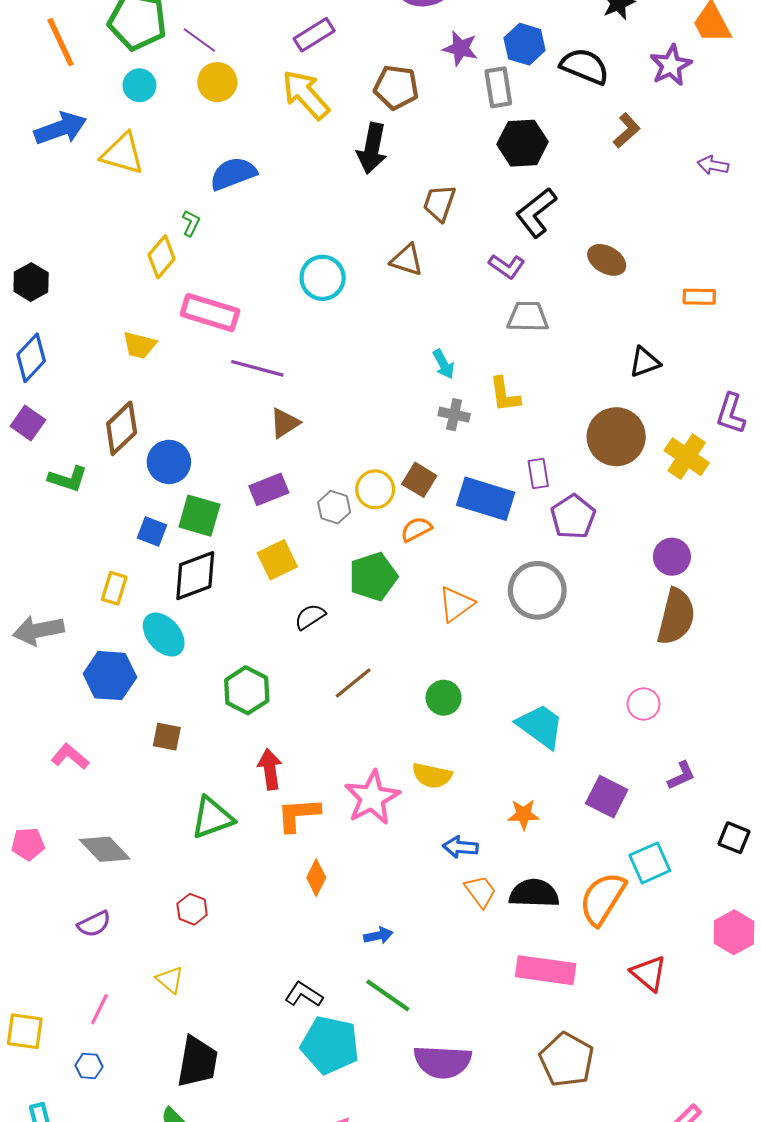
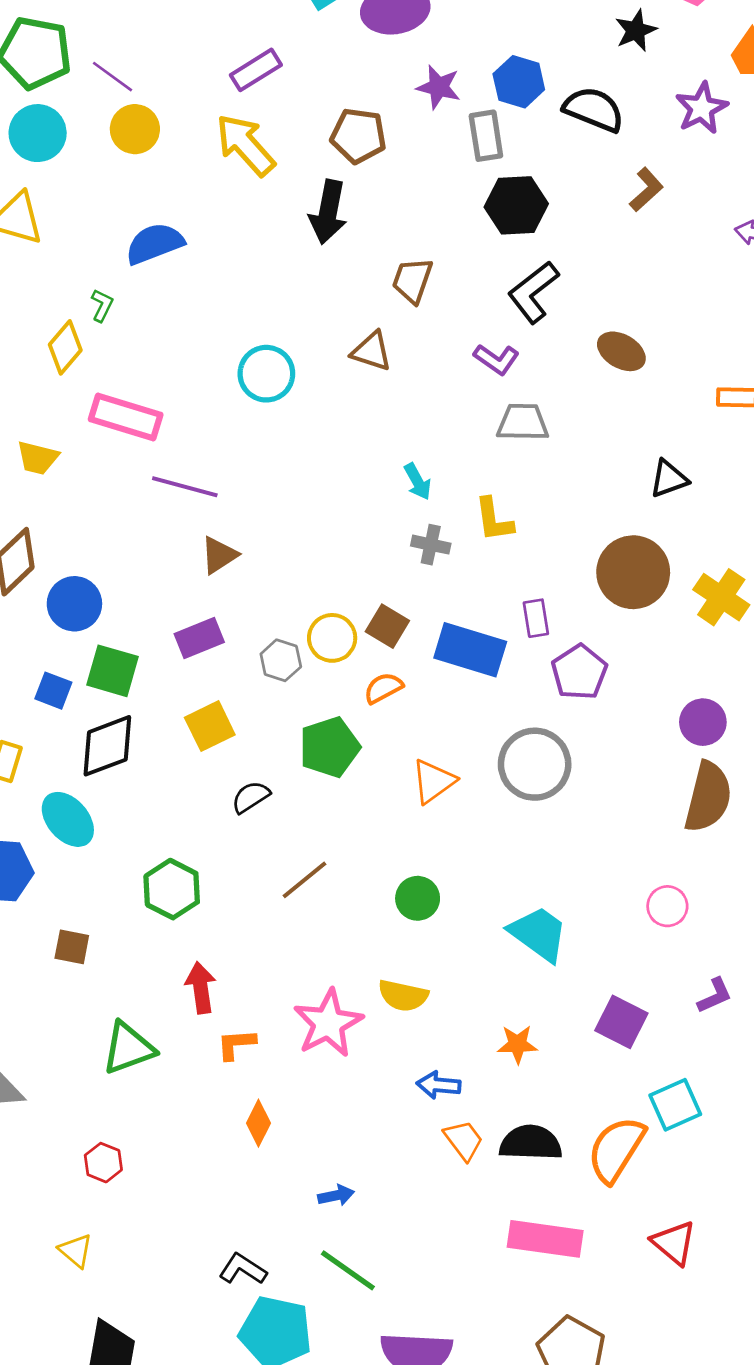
cyan circle: (139, 85) -> (38, 133), size x1.4
orange L-shape: (298, 814) -> (236, 1044), size x0.7

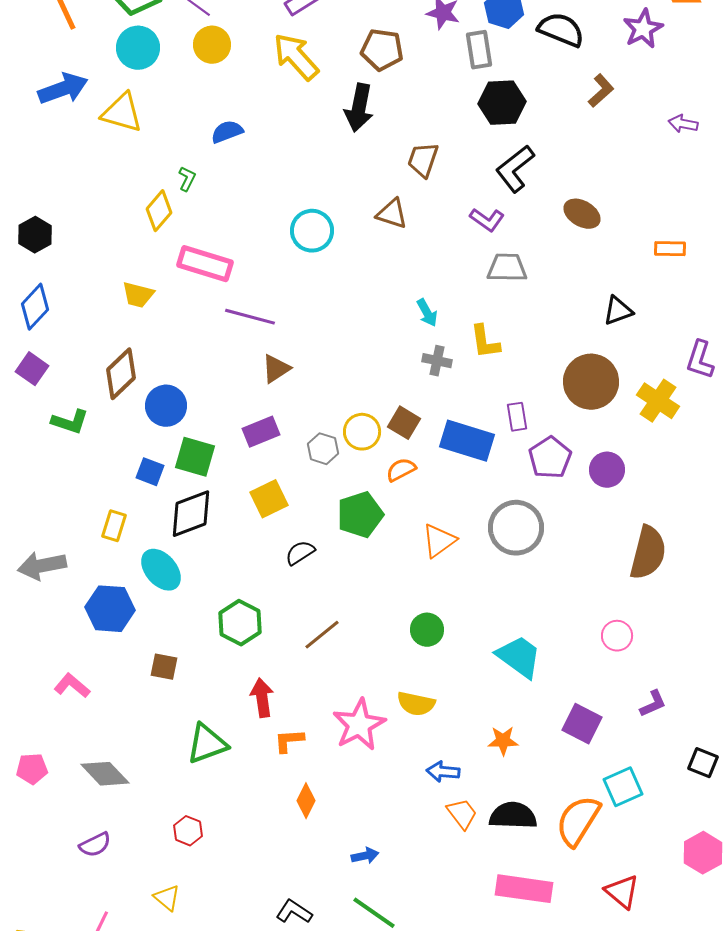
blue semicircle: (155, 244) -> (227, 132), size x0.7
purple circle: (703, 722) -> (607, 470), moved
brown line: (305, 880) -> (322, 635), moved

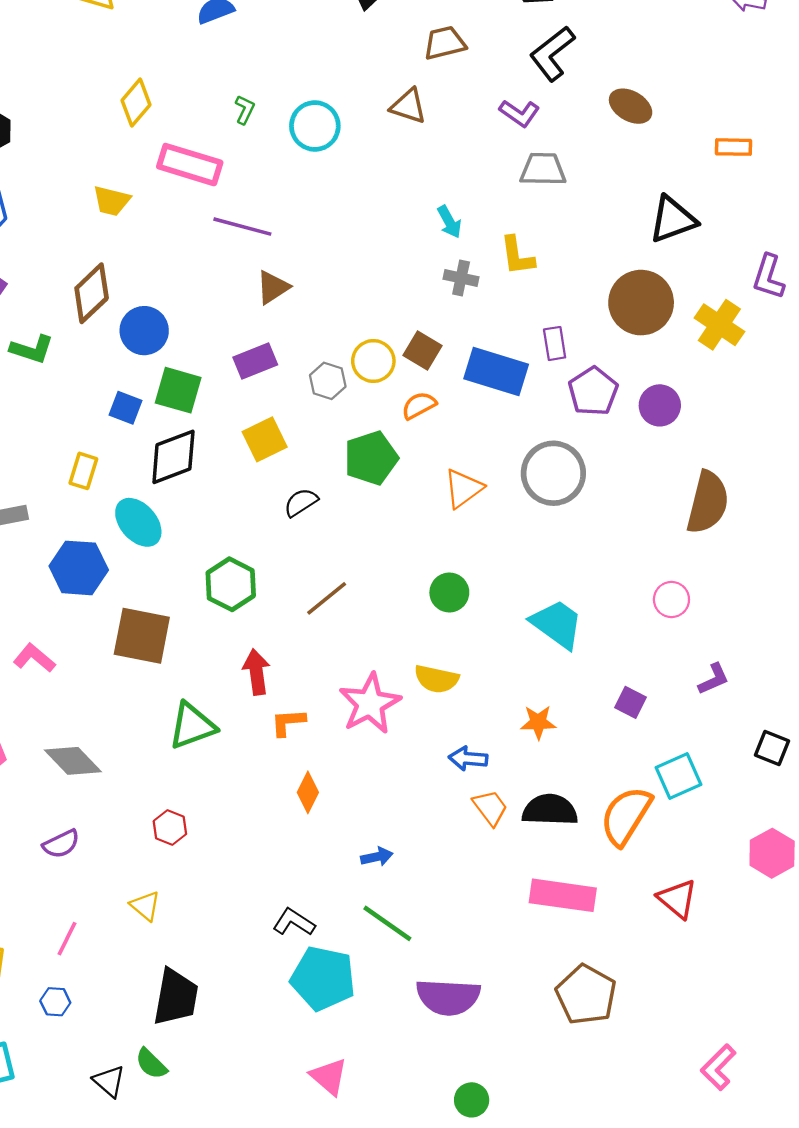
brown trapezoid: (423, 160) -> (445, 43), turned 57
green L-shape: (187, 179) -> (245, 110), moved
black triangle: (618, 311) -> (673, 220), size x1.4
brown square: (164, 667) -> (142, 636), size x1.8
purple square: (582, 724) -> (631, 702), size x0.7

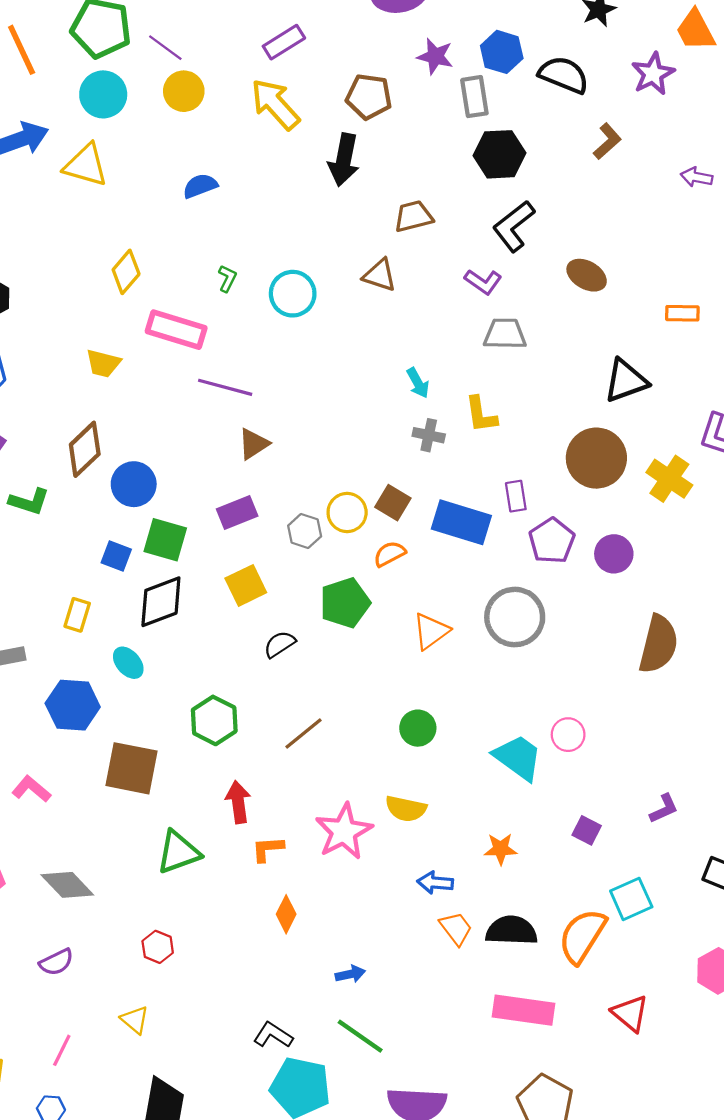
cyan ellipse: (138, 522) -> (128, 663), size x0.7
pink circle: (671, 600) -> (568, 735), moved

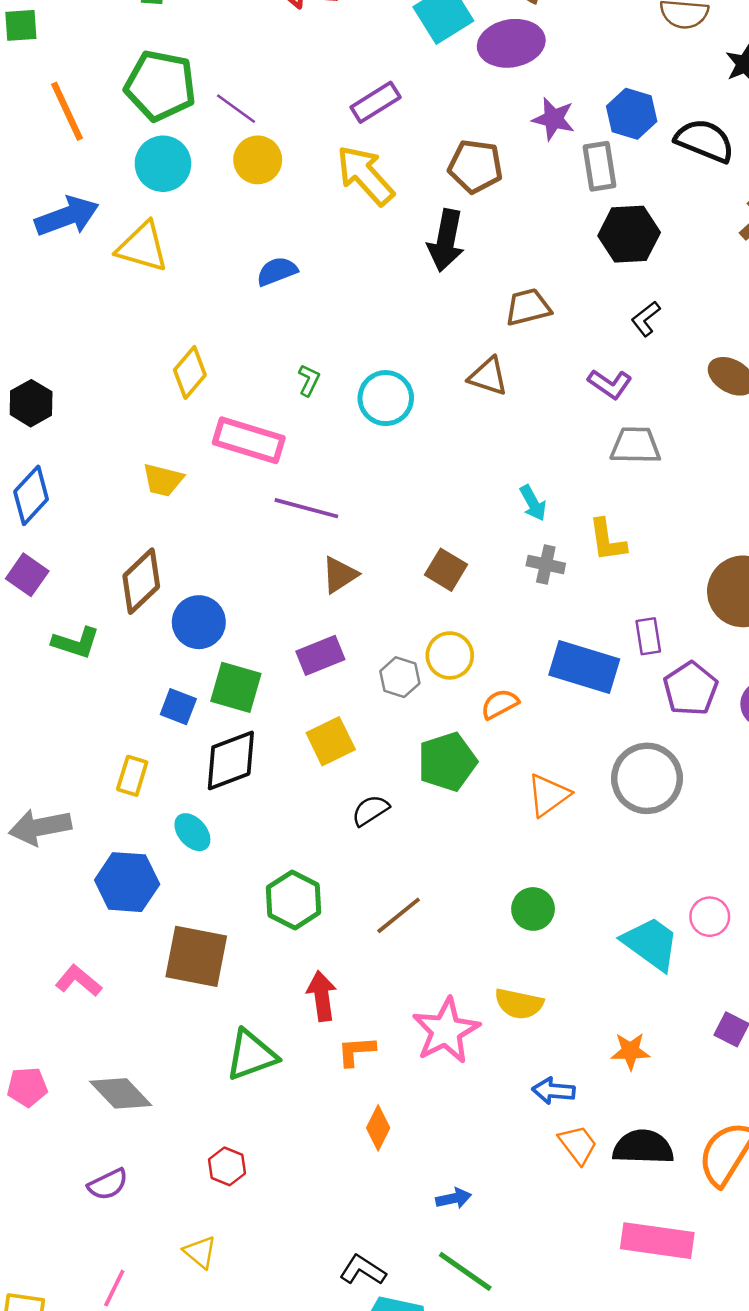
black L-shape: (514, 226) -> (646, 319), size x0.6
brown square: (393, 503) -> (446, 570), moved

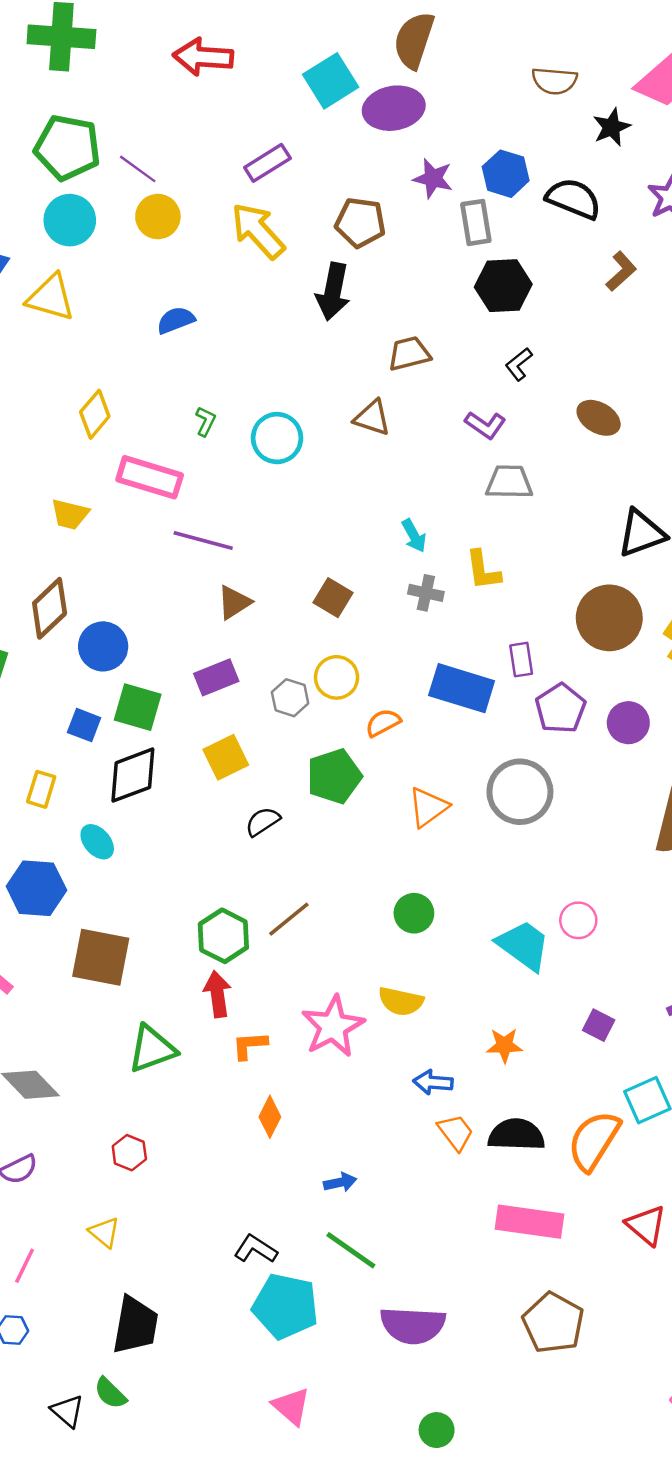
green hexagon: (294, 900) -> (223, 936), moved

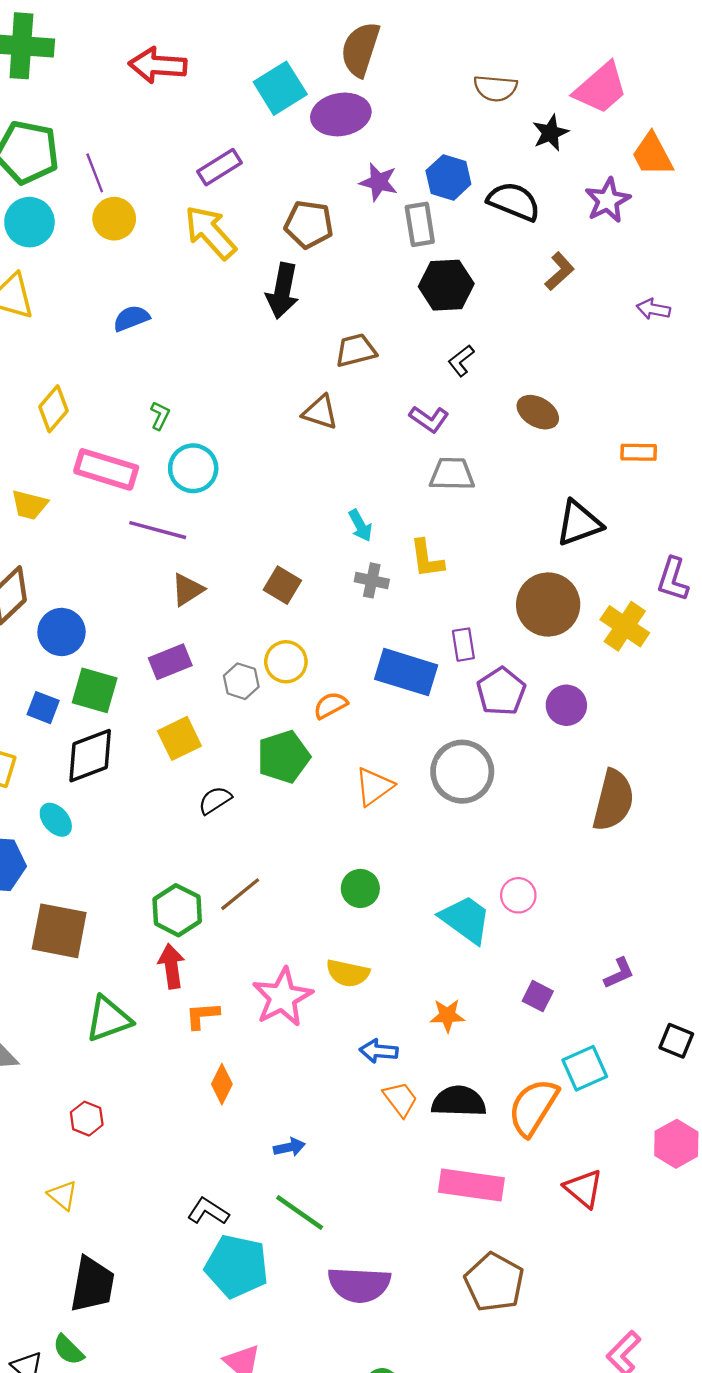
purple line: (138, 169) -> (95, 173), turned 33
cyan circle: (277, 438) -> (193, 468), moved

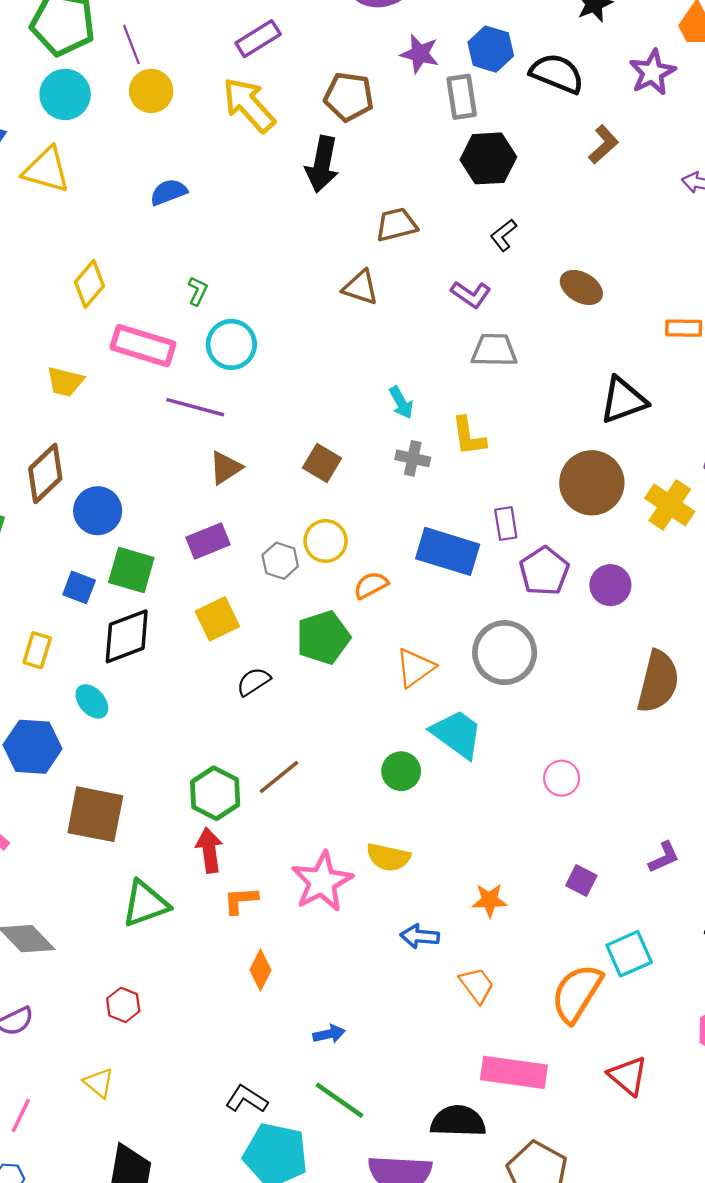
cyan trapezoid: (466, 919) -> (457, 734), moved
orange trapezoid: (400, 1099) -> (477, 985), moved
black semicircle: (459, 1101) -> (458, 1121), moved

